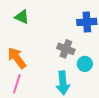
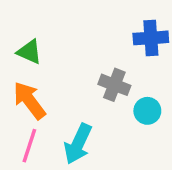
green triangle: (22, 17) -> (29, 52), moved
cyan arrow: (63, 83) -> (78, 144), moved, turned 30

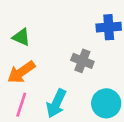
orange arrow: (29, 100) -> (21, 72), turned -88
cyan circle: (147, 111) -> (106, 103), moved, size x1.5

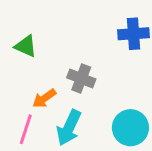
gray cross: (82, 61) -> (81, 78), moved
orange arrow: (21, 72) -> (44, 98), moved, size x0.7

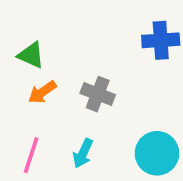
orange arrow: (44, 98) -> (42, 92), moved
cyan arrow: (69, 128) -> (83, 153), size x0.7

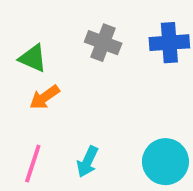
gray cross: (98, 94) -> (103, 43), moved

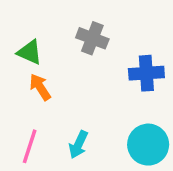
blue cross: (169, 43) -> (146, 73), moved
orange arrow: (45, 97) -> (40, 87), turned 92

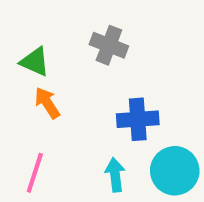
blue cross: (146, 73) -> (138, 119), moved
cyan arrow: (78, 145) -> (115, 175), moved, turned 148

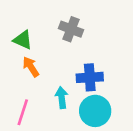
cyan circle: (175, 171) -> (95, 111), moved
cyan arrow: (115, 175) -> (62, 98), moved

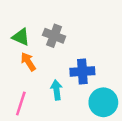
gray cross: (71, 29) -> (54, 36), moved
cyan circle: (95, 111) -> (103, 102), moved

